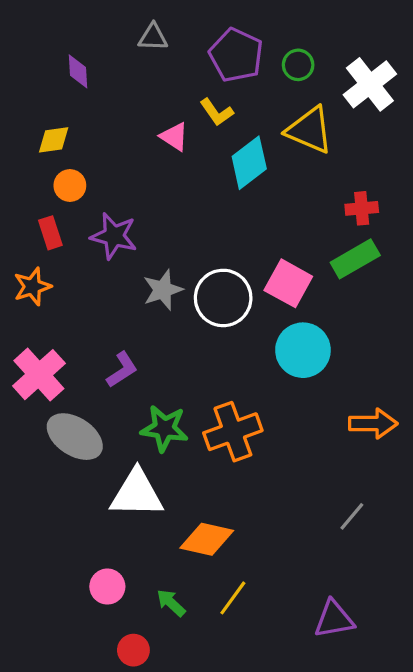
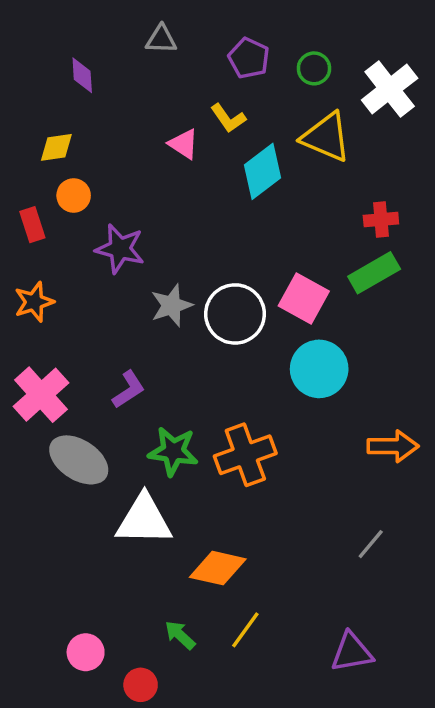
purple pentagon: (236, 55) -> (249, 58), size x0.7
red rectangle: (50, 233) -> (32, 225), moved
pink circle: (107, 587) -> (86, 652), moved

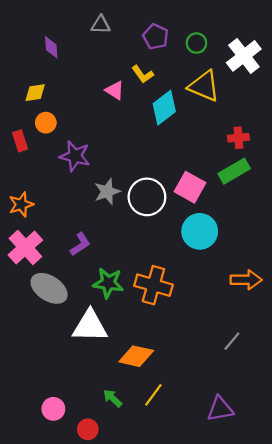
orange star: (34, 302) -> (21, 204), moved
orange cross: (245, 455) -> (153, 285), turned 36

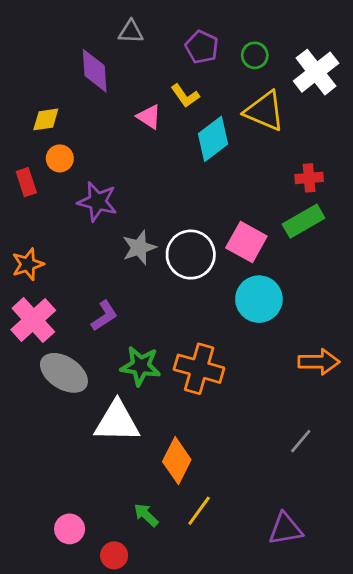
purple diamond: (51, 47) -> (95, 71), moved, size x1.5
orange diamond: (136, 356) -> (177, 461), turned -76

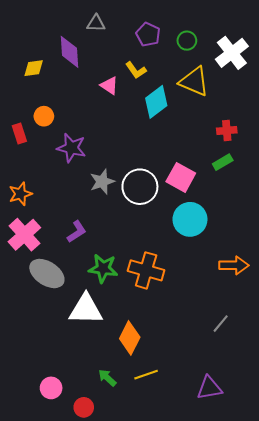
yellow diamond: (46, 119) -> (34, 68), moved
green rectangle: (304, 221) -> (223, 162), size x0.7
yellow line: (199, 511) -> (146, 375), turned 35

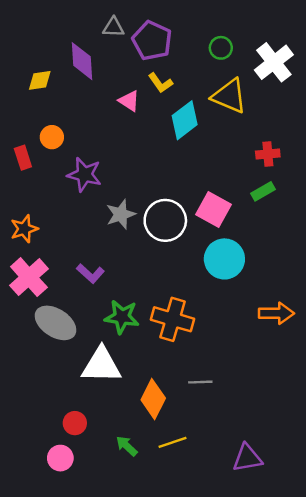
purple pentagon: (148, 34) -> (152, 41), moved, size x1.4
purple L-shape: (77, 232) -> (90, 273), turned 75
gray line: (221, 324) -> (200, 382), moved, turned 48
red circle: (84, 407) -> (75, 423), moved

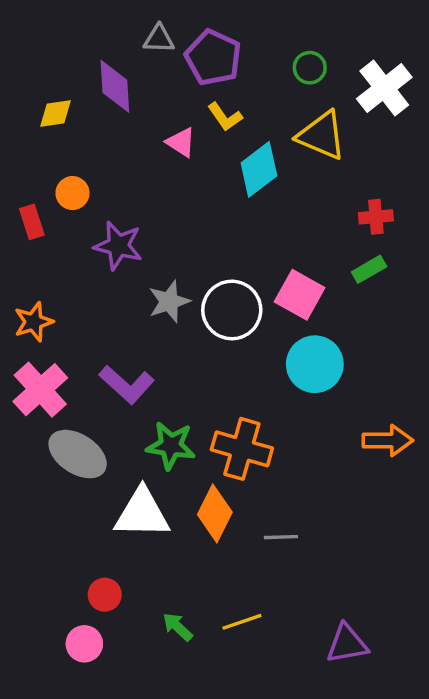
purple L-shape: (90, 273) -> (127, 385), size x1.4
orange diamond: (153, 399) -> (215, 513), moved

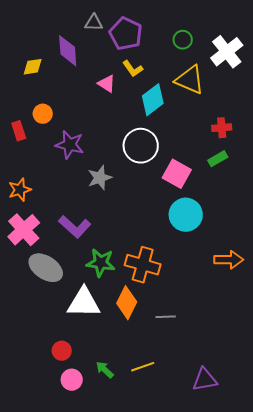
white circle: (232, 310) -> (141, 146), moved
pink circle: (84, 644) -> (72, 380), moved

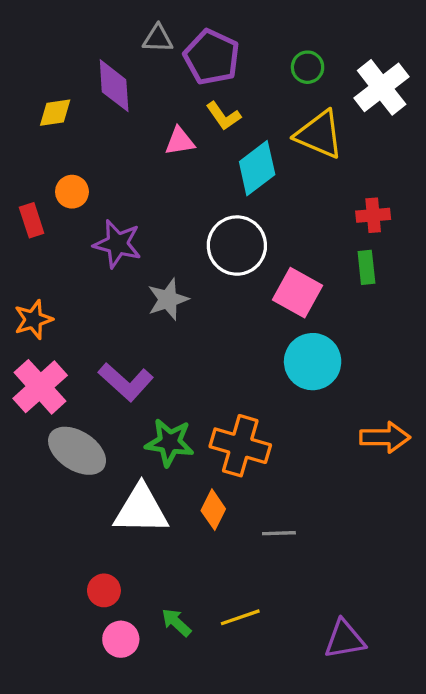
pink triangle: (107, 84) -> (180, 141), turned -42
green rectangle: (218, 159) -> (366, 267), turned -66
orange diamond: (127, 303) -> (213, 510), size x0.7

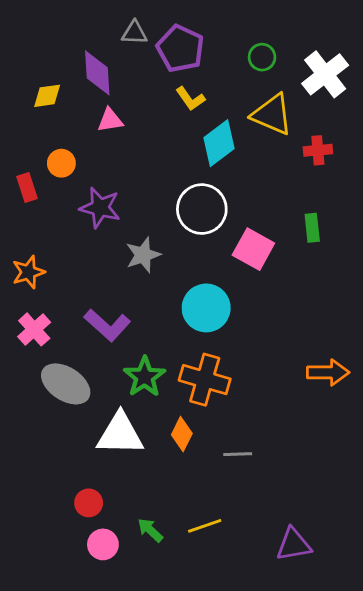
pink triangle: (180, 141) -> (110, 120), moved
red cross: (373, 215) -> (318, 150), moved
cyan circle: (313, 362) -> (206, 308), moved
pink cross: (40, 387) -> (34, 329), size x0.7
green star: (170, 442) -> (145, 377), turned 30

